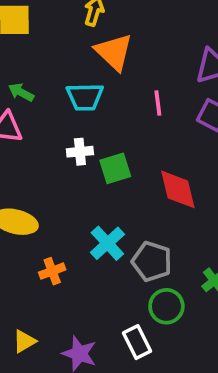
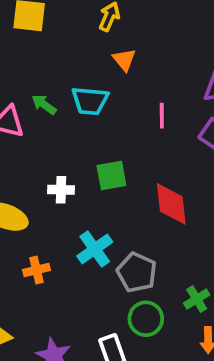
orange triangle: (114, 52) -> (124, 60), size x0.6
green arrow: (21, 92) -> (44, 104), moved
white cross: (80, 152) -> (61, 190), moved

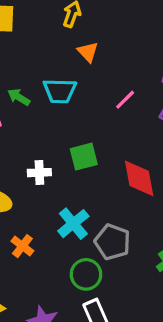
pink line: (162, 116) -> (125, 100), turned 50
orange cross: (36, 270) -> (22, 246), turned -35
green circle: (146, 319) -> (86, 274), moved

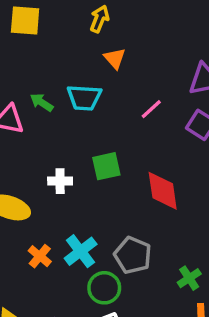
cyan cross: (73, 224) -> (81, 251), moved

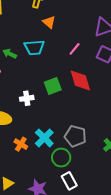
red diamond: (163, 191) -> (80, 81), moved

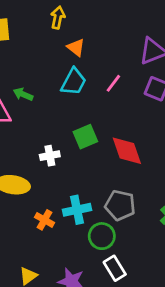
cyan trapezoid: (34, 47) -> (74, 82), moved, turned -55
red diamond: (80, 81) -> (127, 151), moved
cyan cross: (44, 138) -> (77, 210), turned 36

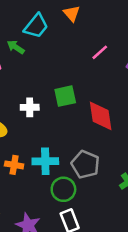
cyan trapezoid: (74, 82) -> (36, 26), moved
orange cross: (44, 220) -> (14, 165), turned -30

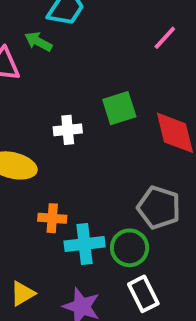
cyan cross: (45, 161) -> (85, 244), moved

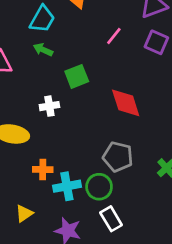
green arrow: (38, 42) -> (43, 50), moved
green square: (119, 108) -> (77, 76), moved
yellow triangle: (23, 294) -> (24, 213), moved

